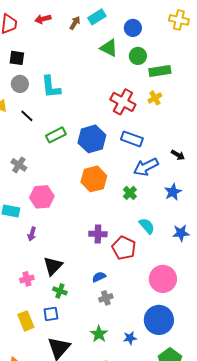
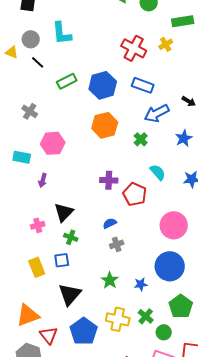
green rectangle: (160, 71) -> (183, 21), moved
gray circle: (20, 84) -> (31, 39), moved

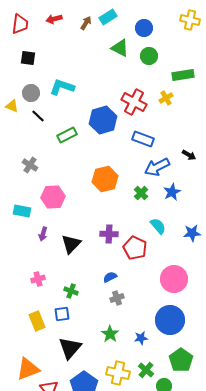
cyan L-shape: (62, 33) -> (62, 87), turned 115
blue hexagon: (103, 85) -> (103, 120), moved
blue star: (184, 138) -> (172, 192), moved
black triangle: (64, 212) -> (71, 244), moved

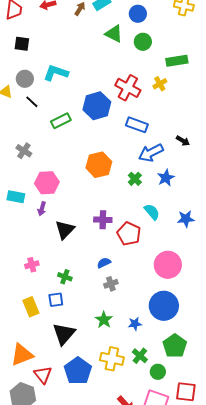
purple arrow: (43, 234) -> (42, 209), moved

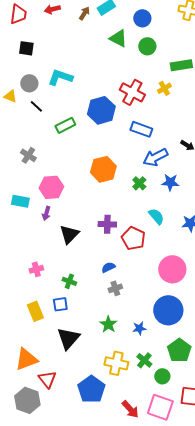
blue star: (166, 178) -> (170, 182), turned 30
blue pentagon: (78, 371) -> (91, 389), moved

